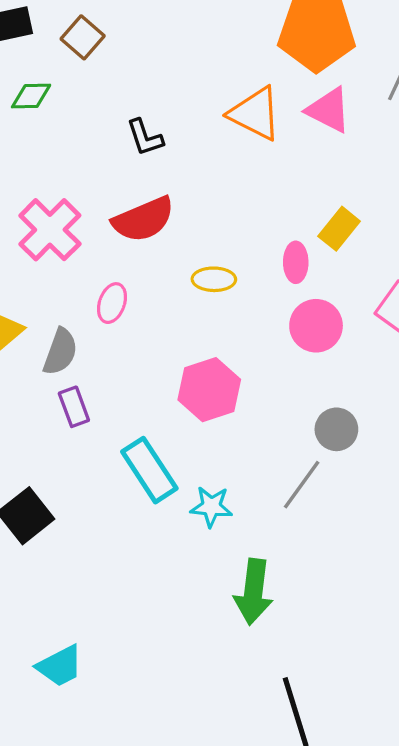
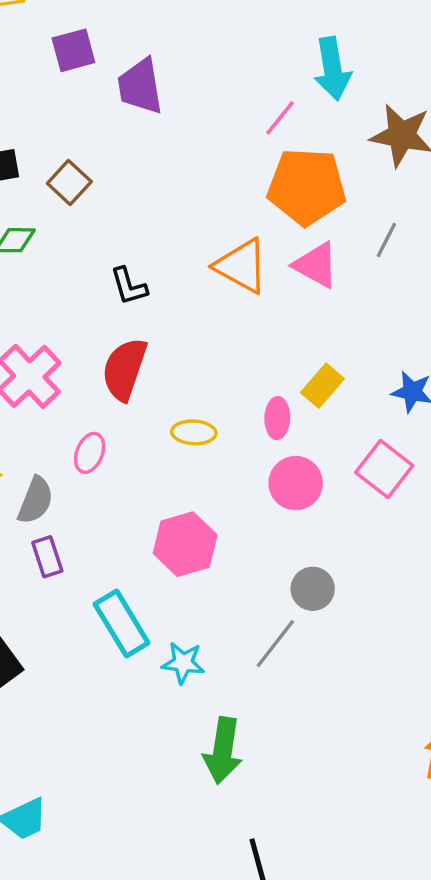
red semicircle: (143, 219) -> (124, 369), turned 130

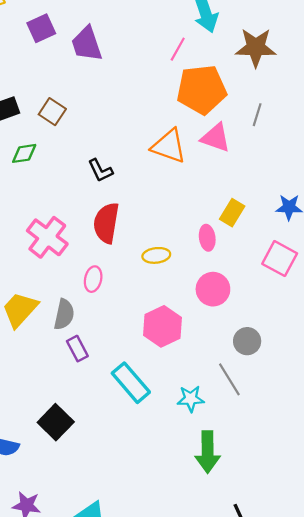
pink circle: (296, 483) -> (213, 289), moved
gray line: (275, 644) -> (229, 379), turned -60
cyan star: (183, 663) -> (191, 399), moved

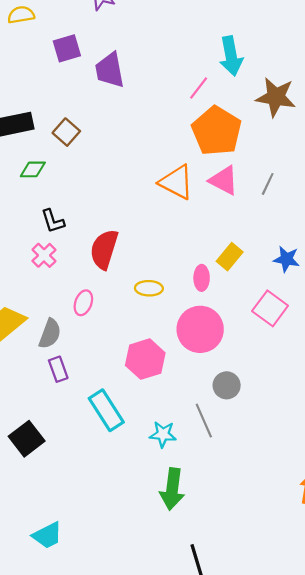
orange pentagon: (202, 90) -> (217, 131), turned 30
gray line: (257, 115) -> (268, 184), moved
black L-shape: (100, 170) -> (53, 221), moved
pink cross: (47, 237) -> (44, 255), size x0.6
pink circle: (213, 289) -> (200, 329), size x1.4

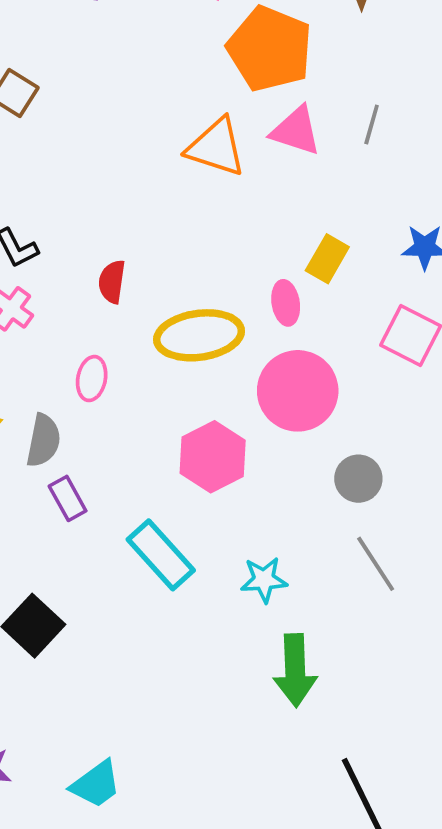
red semicircle: (104, 249) -> (112, 282), size x0.6
yellow ellipse: (149, 288) -> (199, 335), size x1.8
gray line: (204, 421) -> (376, 564), moved

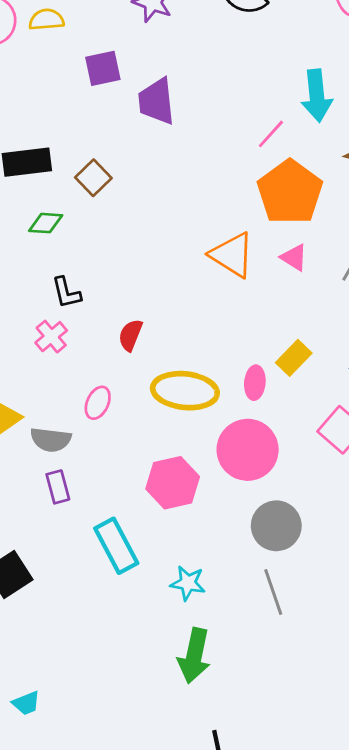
pink triangle: (296, 131) -> (294, 257), size x0.7
gray semicircle: (43, 440) -> (51, 440), turned 72
gray circle: (358, 479) -> (276, 526), size x1.4
cyan trapezoid: (96, 784) -> (26, 703), size x0.7

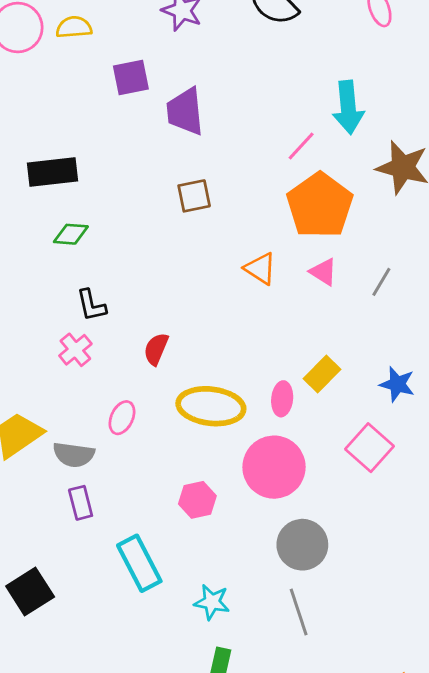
brown square: (93, 178) -> (194, 196), moved, turned 32
orange triangle: (232, 255) -> (260, 269), size x0.7
pink hexagon: (173, 483) -> (197, 500), size x0.7

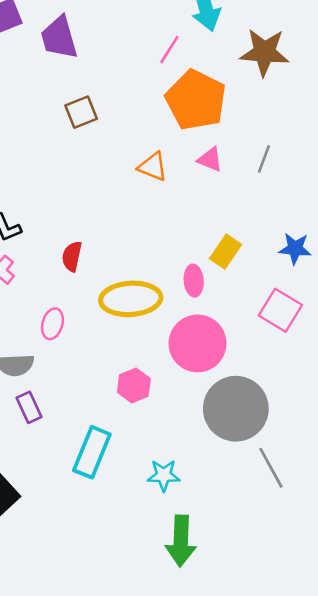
gray circle: (302, 545) -> (236, 409), size x1.4
cyan rectangle: (139, 563) -> (92, 452), turned 60
gray line: (299, 612) -> (271, 468), moved

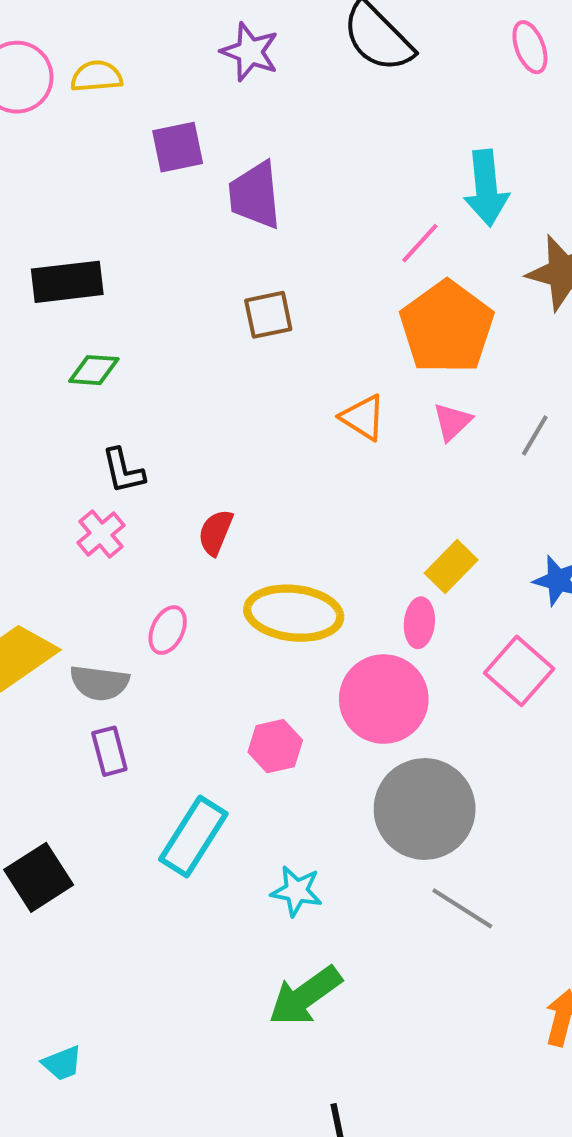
pink triangle: (210, 159) -> (452, 422), turned 44
pink ellipse: (194, 281) -> (419, 623), moved
gray line: (271, 468) -> (462, 908), turned -39
green arrow: (181, 541) -> (305, 996), turned 42

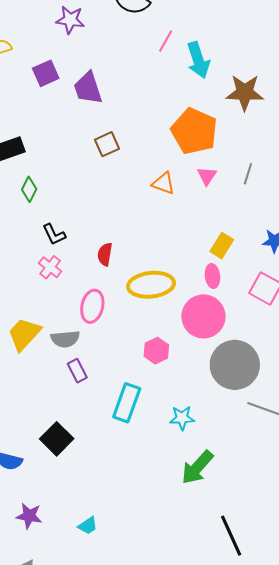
pink line: (420, 243) -> (166, 41), moved
green diamond: (94, 370) -> (29, 189), turned -55
pink ellipse: (168, 630) -> (92, 306), size x1.4

